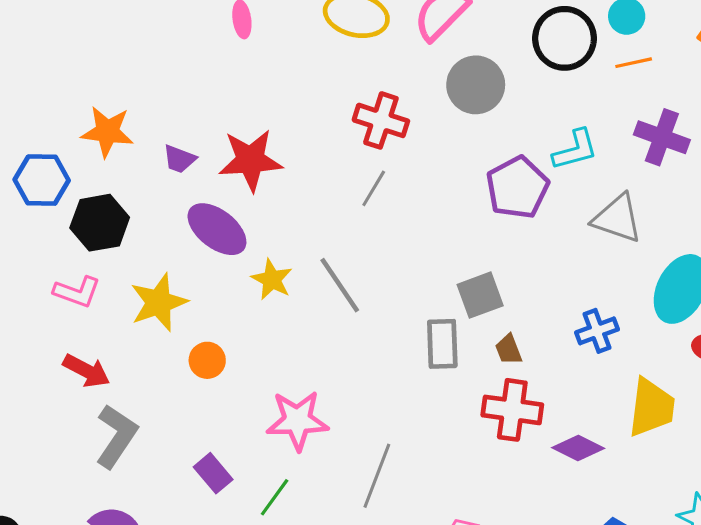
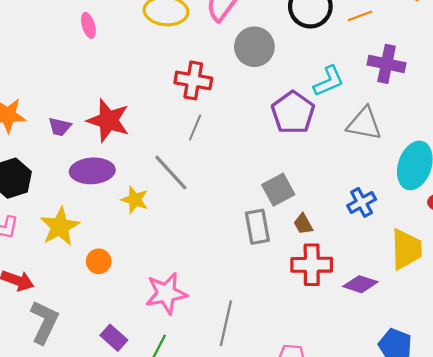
red star: (251, 160) -> (108, 120), turned 30
purple ellipse: (217, 229) -> (92, 171), turned -33
gray line: (340, 285) -> (171, 172), moved

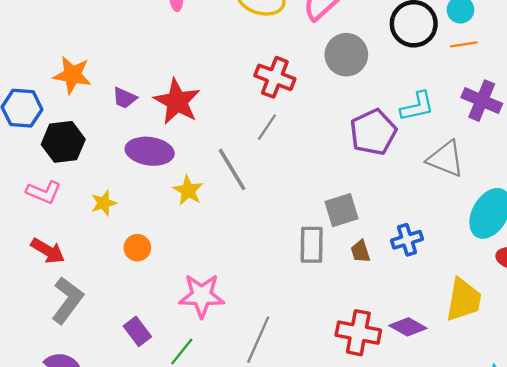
blue cross: (362, 202) -> (407, 240), moved
yellow star: (60, 227) -> (104, 203), size x0.6
red cross: (312, 265) -> (358, 333), moved

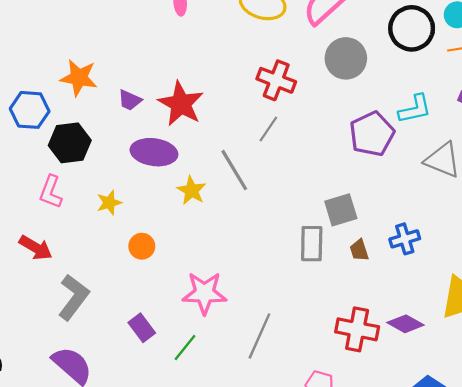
pink L-shape: (44, 192) -> (51, 192), turned 88
red arrow: (48, 251) -> (36, 248), moved

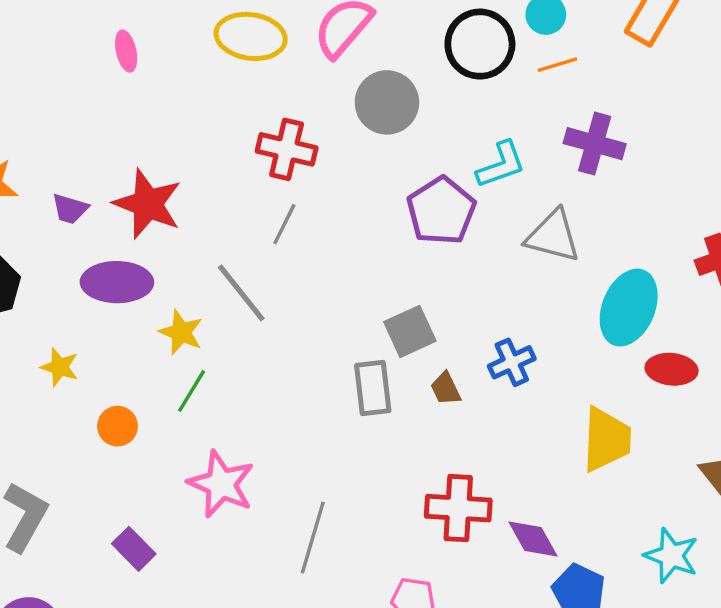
yellow star: (109, 203) -> (60, 367), turned -30
pink star: (204, 293) -> (221, 484), turned 30
purple diamond: (405, 324) -> (533, 539), moved, turned 39
green line: (185, 347) -> (192, 391), moved

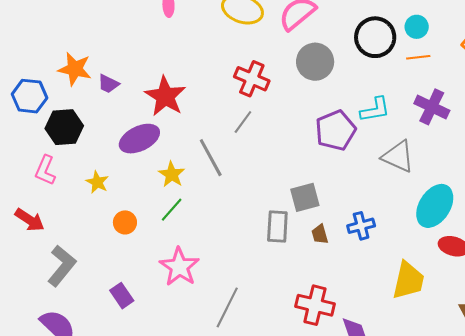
purple trapezoid: (70, 209) -> (108, 84), moved
purple ellipse: (117, 282) -> (139, 139), turned -36

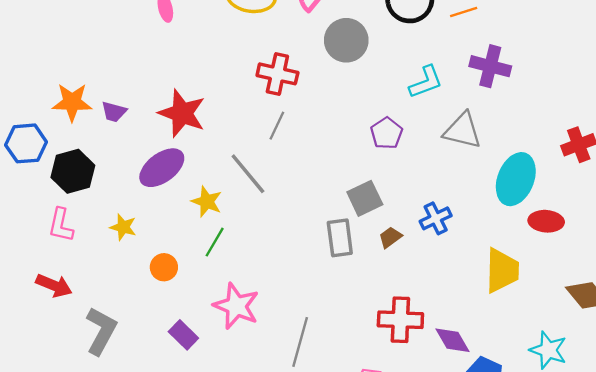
purple pentagon: (336, 130) -> (387, 133), moved, size x0.7
brown trapezoid: (320, 234) -> (390, 237), turned 80
purple rectangle: (122, 296) -> (183, 335), moved

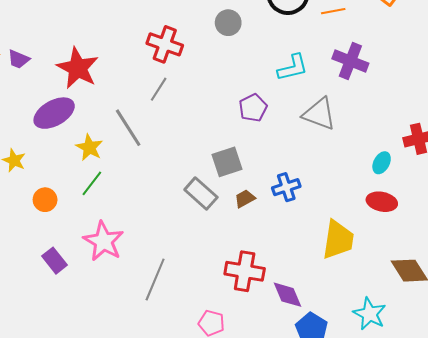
gray circle: (346, 40) -> (228, 23), size x0.7
cyan ellipse: (516, 179) -> (382, 163), moved, size x0.5
gray rectangle: (340, 238) -> (201, 193), turned -48

